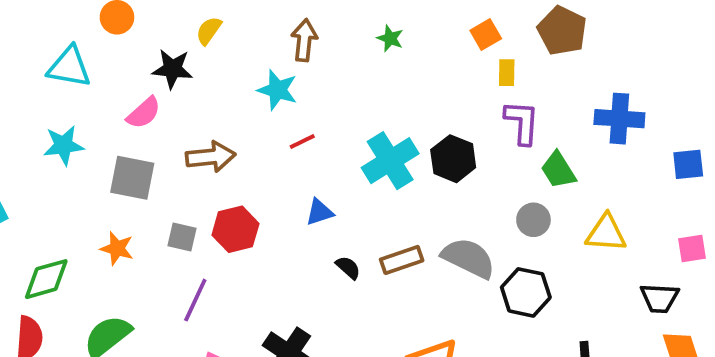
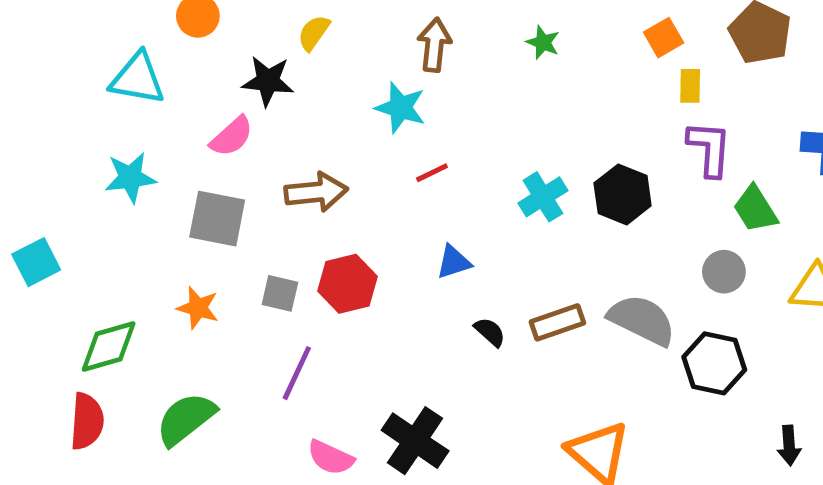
cyan cross: (390, 161) -> (543, 197), size x0.7

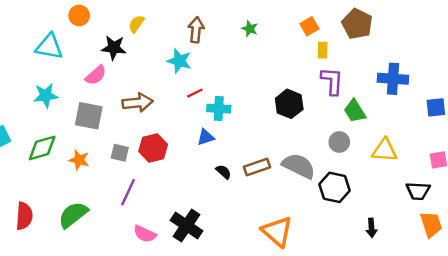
cyan cross: (543, 197) -> (219, 109), moved, turned 35
green diamond: (109, 346) -> (42, 148), moved

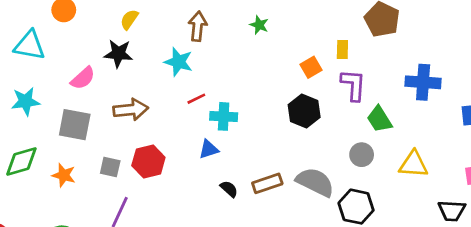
orange square: (309, 26) -> (311, 67), moved
black star: (114, 48) -> (118, 54), moved

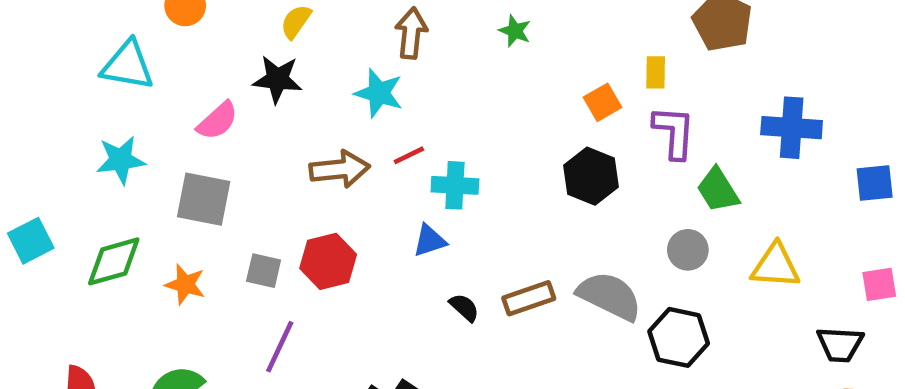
brown arrow: (131, 110) -> (340, 169), moved

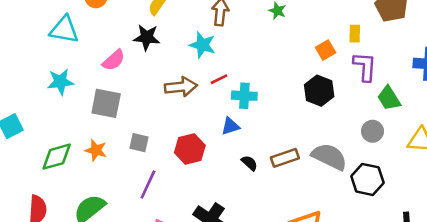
green diamond: (114, 261) -> (57, 157), moved
red hexagon: (328, 261) -> (190, 149), moved

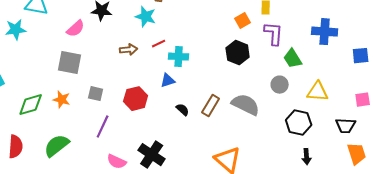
cyan star: (60, 82) -> (16, 30), moved
brown arrow: (181, 87) -> (129, 50), size x0.7
brown rectangle: (285, 158) -> (211, 106), turned -40
black hexagon: (367, 179) -> (299, 123), moved

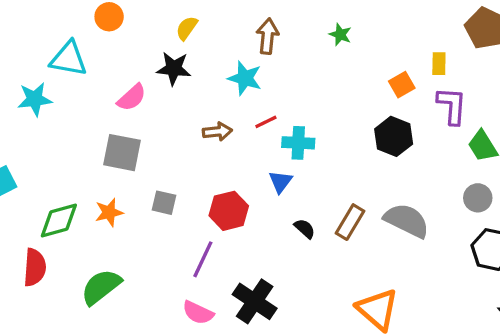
blue triangle: (168, 81) -> (280, 182), turned -35
gray circle: (280, 85) -> (478, 198), moved
orange star: (62, 100) -> (109, 212), turned -30
purple line: (103, 127) -> (203, 259), moved
red semicircle: (16, 147) -> (35, 267), moved

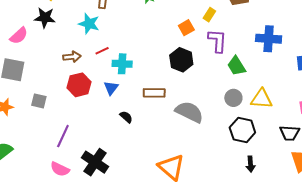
yellow rectangle: (439, 64) -> (209, 15), turned 32
red hexagon: (229, 211) -> (79, 85), moved
brown rectangle: (350, 222) -> (154, 93), moved, turned 60

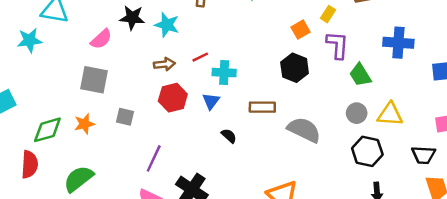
cyan star: (89, 24) -> (167, 25), moved

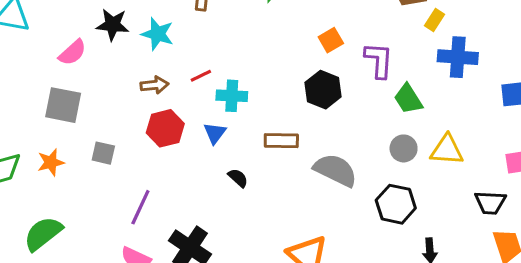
yellow rectangle: (328, 14) -> (435, 20), moved
black hexagon: (367, 151) -> (396, 204), moved

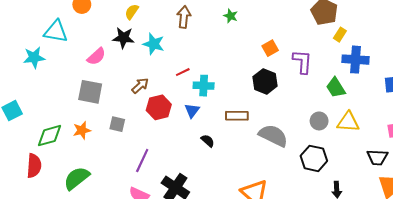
brown arrow: (154, 85) -> (140, 86), moved, turned -36
green trapezoid: (408, 99) -> (336, 88), moved

